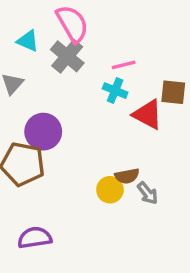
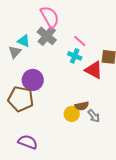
cyan triangle: (28, 41) -> (24, 41), moved
pink line: (124, 65) -> (80, 41), turned 56
purple semicircle: (35, 238) -> (28, 142), turned 30

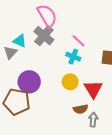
red triangle: (94, 70) -> (93, 89), moved, turned 30
yellow circle: (72, 114) -> (70, 82), moved
gray arrow: (94, 116) -> (93, 120), turned -136

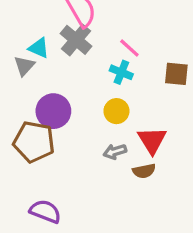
red triangle: (93, 89) -> (152, 140), moved
brown semicircle: (81, 109) -> (144, 171), moved
gray arrow: (93, 120) -> (115, 152), moved, turned -112

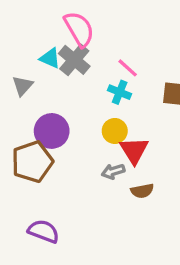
cyan triangle: (39, 48) -> (50, 58), moved
red triangle: (152, 140) -> (134, 150), moved
brown pentagon: (34, 142) -> (32, 162), turned -30

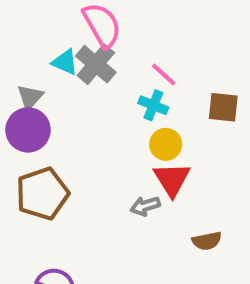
purple circle: (52, 131) -> (28, 130), moved
yellow circle: (115, 131) -> (166, 144), moved
brown semicircle: (142, 191) -> (207, 241), moved

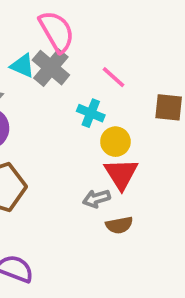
cyan cross: (153, 105) -> (91, 113), moved
brown semicircle: (207, 241) -> (119, 225), moved

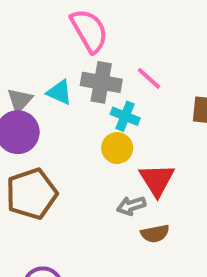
cyan triangle: (22, 66) -> (59, 92), moved
gray cross: (51, 68) -> (101, 82), moved, turned -30
yellow circle: (115, 142) -> (117, 148), moved

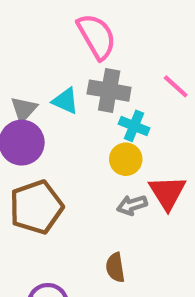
pink line: (149, 78) -> (176, 86), moved
gray arrow: (131, 206) -> (132, 205), moved
brown semicircle: (155, 234) -> (115, 267), moved, turned 92

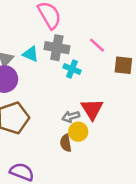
yellow circle: (126, 159) -> (78, 132), moved
brown semicircle: (115, 267) -> (66, 143), moved

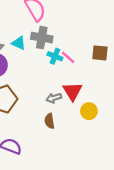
pink line: (97, 45) -> (68, 57), moved
yellow circle: (78, 132) -> (89, 111), moved

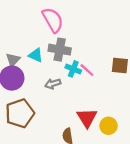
red triangle: (72, 91) -> (87, 118), moved
gray arrow: (54, 98) -> (53, 84), moved

